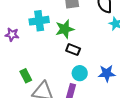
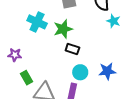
cyan cross: (39, 21) -> (37, 22), turned 36
purple star: (12, 35) -> (15, 55), moved

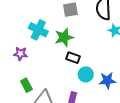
purple star: (15, 55) -> (20, 54), moved
cyan circle: (80, 72) -> (86, 74), moved

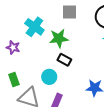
cyan circle: (86, 74) -> (49, 77), moved

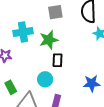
cyan cross: (34, 27) -> (23, 32), turned -36
black rectangle: (64, 60) -> (58, 60), turned 72

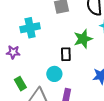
green star: (49, 40) -> (83, 39), moved

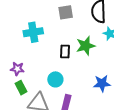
purple star: (13, 52) -> (17, 69), moved
black rectangle: (66, 54) -> (65, 52), moved

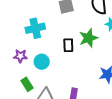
purple star: (17, 69) -> (20, 56), moved
cyan circle: (55, 79) -> (42, 62), moved

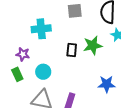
cyan circle: (42, 62) -> (43, 72), moved
green rectangle: (27, 84) -> (17, 74), moved

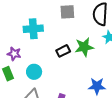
black rectangle: (72, 50) -> (63, 51), turned 56

